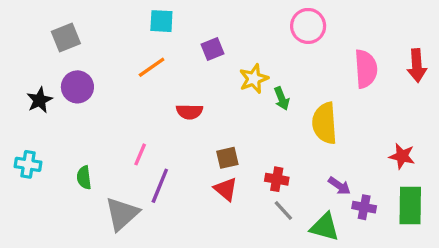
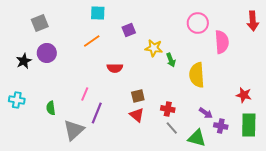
pink circle: (308, 26) -> (198, 23), moved
red arrow: (417, 66) -> (253, 21), moved
yellow star: (254, 79) -> (154, 48), turned 30

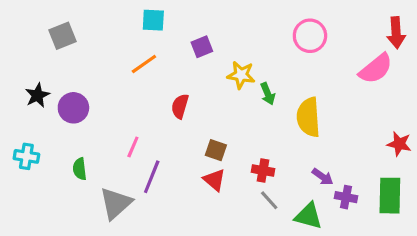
pink semicircle: (222, 42) -> (376, 69), moved, turned 55
purple circle: (47, 53) -> (73, 108), moved
red semicircle: (115, 68) -> (180, 106), turned 105
red star: (244, 95) -> (399, 144), moved
brown square: (138, 96) -> (216, 150), turned 32

